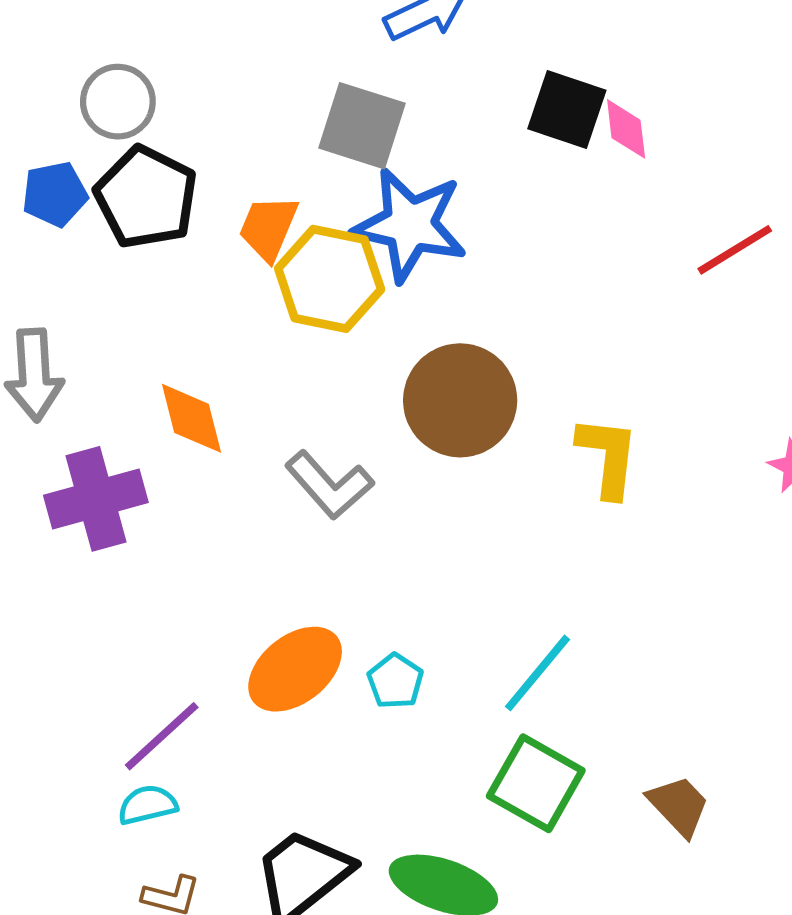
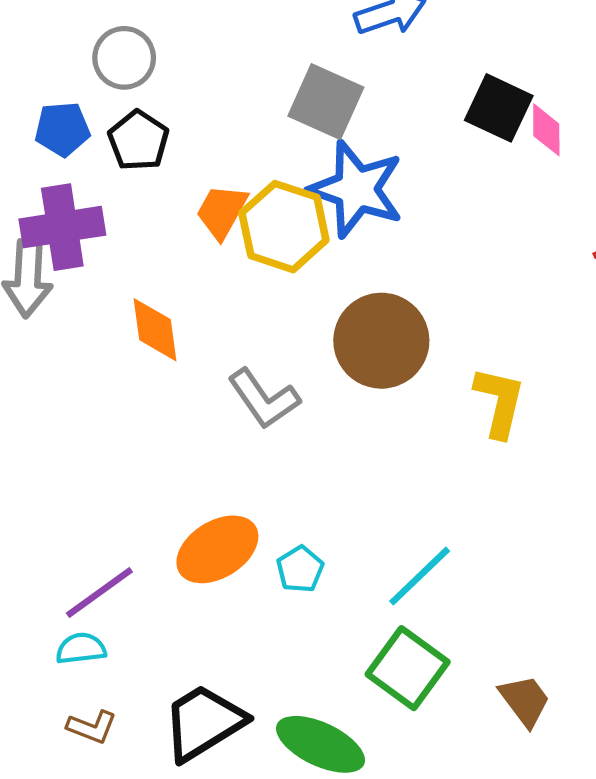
black pentagon: (146, 197) -> (138, 141), size x0.7
orange trapezoid: (268, 228) -> (222, 211), moved
purple cross: (96, 499) -> (62, 227), moved

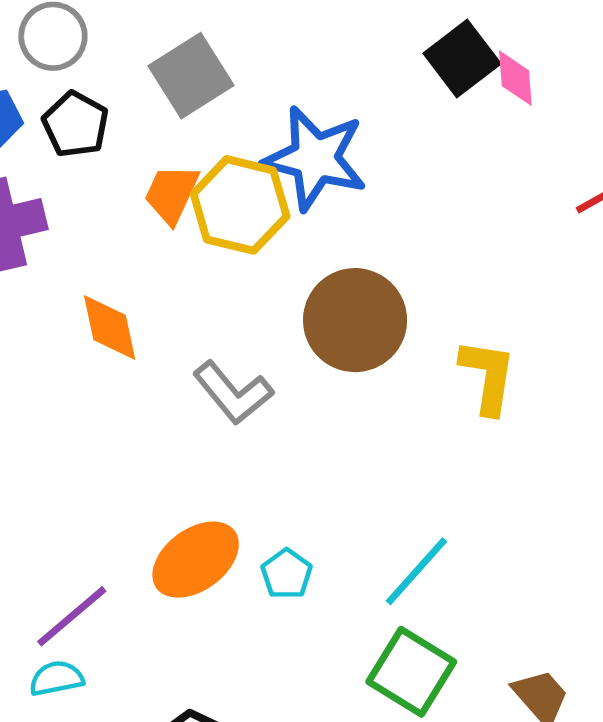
gray square: (326, 102) -> (191, 76), moved, turned 38
black square: (499, 108) -> (462, 58), turned 32

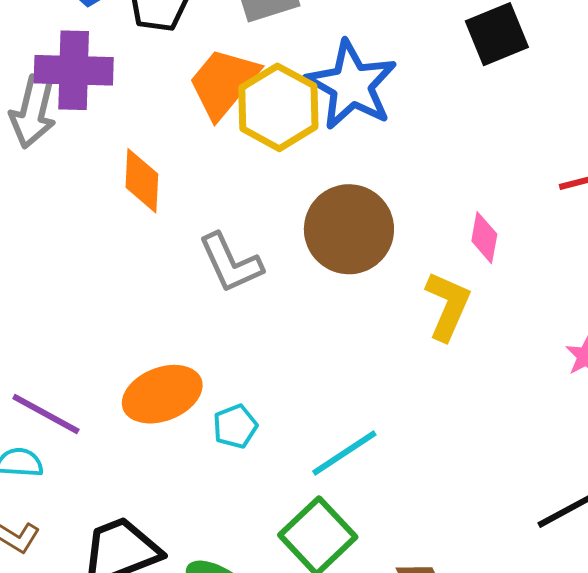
pink diamond: (515, 78) -> (484, 238), moved
orange trapezoid: (171, 194) -> (223, 83), size x1.4
purple line: (72, 616) -> (46, 414), turned 54

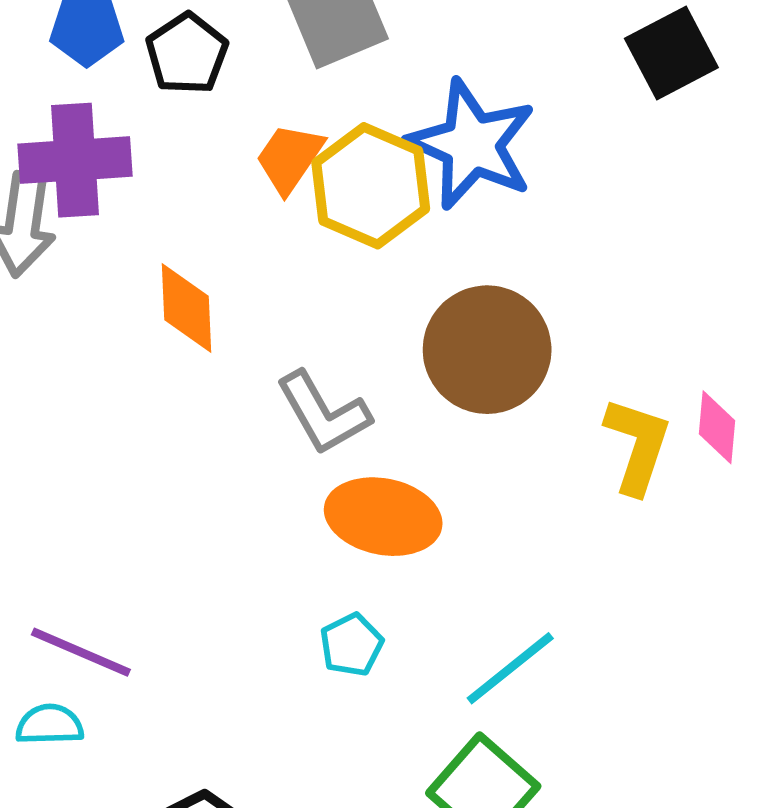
orange trapezoid: (223, 83) -> (289, 158), size x0.7
pink diamond: (484, 238) -> (717, 427), moved
orange ellipse: (162, 394) -> (383, 517), moved, turned 38

